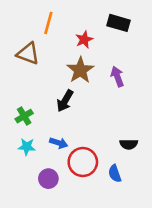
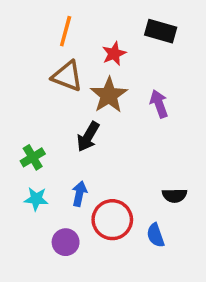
brown triangle: (28, 54) -> (67, 76), moved
blue arrow: (59, 143) -> (79, 194), turned -96

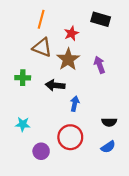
black arrow: (88, 137) -> (55, 85), turned 66
green cross: (33, 157) -> (23, 78), moved, turned 32
blue arrow: (79, 194) -> (75, 104), moved
blue semicircle: (156, 235) -> (108, 147), moved, turned -104

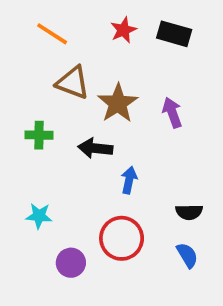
orange line: (41, 19) -> (52, 34), moved, turned -72
red star: (71, 33) -> (123, 30), moved
blue semicircle: (108, 147) -> (187, 255), turned -88

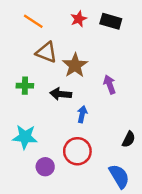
purple arrow: (172, 113) -> (110, 84), moved
black semicircle: (189, 212) -> (129, 139), moved, turned -63
cyan star: (39, 216) -> (25, 137), size x1.5
blue semicircle: (187, 255) -> (119, 176), moved, size x1.5

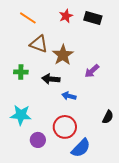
purple arrow: (110, 84) -> (92, 71), turned -112
blue arrow: (82, 114) -> (69, 96), turned -88
blue semicircle: (119, 176) -> (81, 148), moved, turned 75

